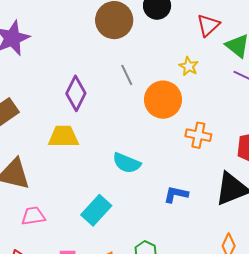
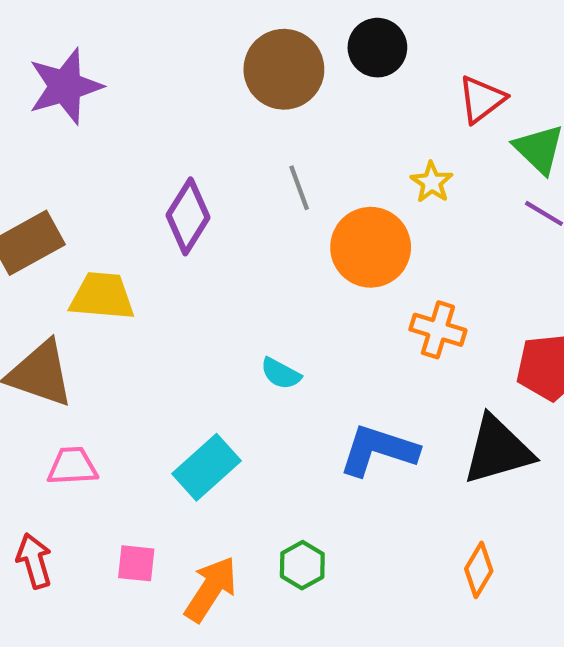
yellow trapezoid: (63, 137) -> (102, 296), moved
cyan semicircle: (127, 163) -> (281, 374), size x0.7
blue L-shape: (176, 194) -> (378, 450), size x1.5

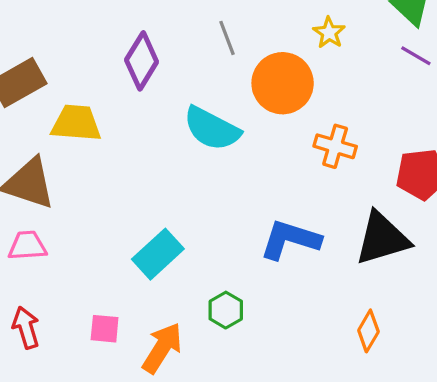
cyan semicircle: (281, 374) -> (212, 129), moved, size x1.8
pink trapezoid: (72, 466) -> (27, 246), moved
green hexagon: (302, 565) -> (226, 310), moved

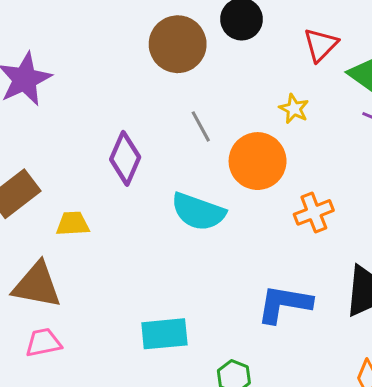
yellow trapezoid: (76, 123) -> (73, 224), size x0.7
orange cross: (335, 146) -> (314, 212), turned -30
cyan rectangle: (158, 254) -> (164, 334), turned 45

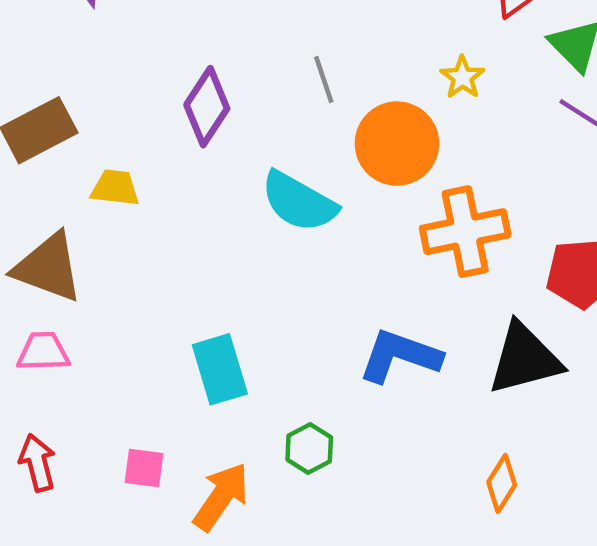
orange cross: (314, 212) -> (465, 232), size x1.5
cyan rectangle: (164, 334) -> (220, 369), turned 69

